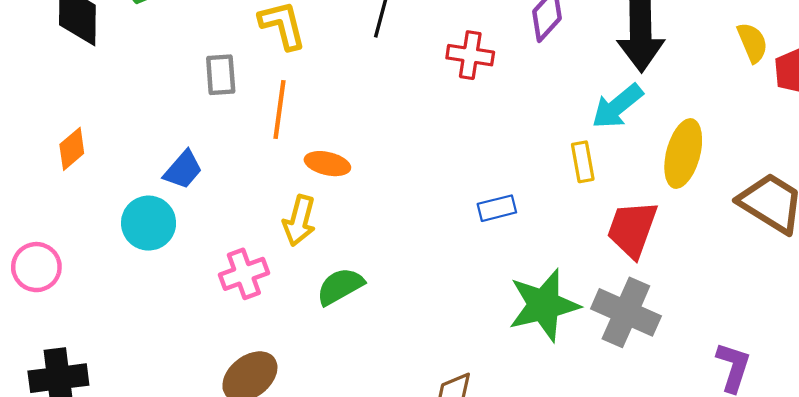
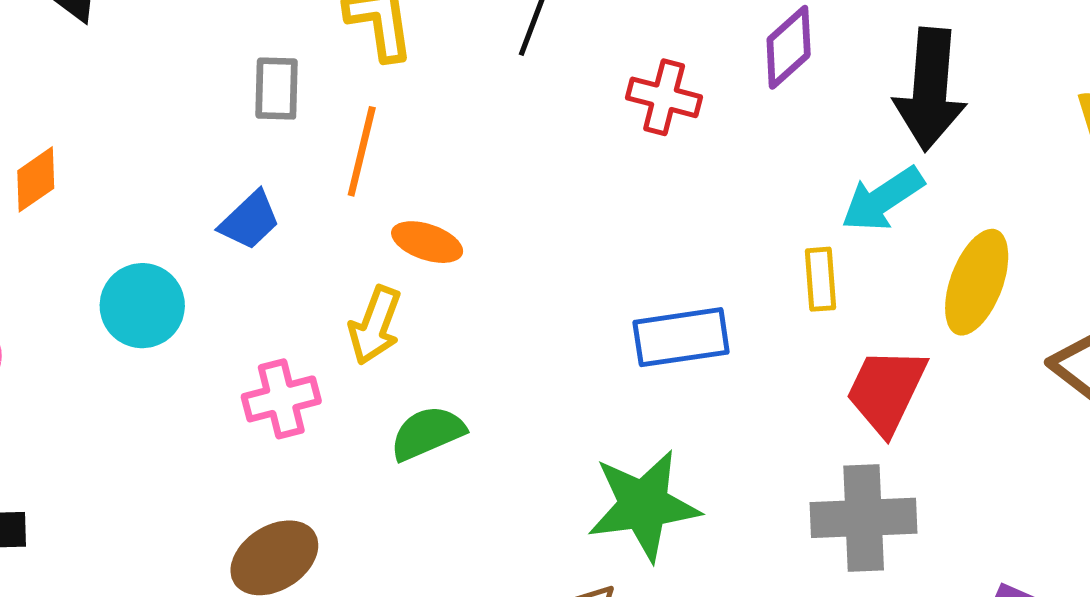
blue trapezoid: (183, 170) -> (250, 220), moved
blue rectangle: (497, 208) -> (681, 337), size x1.6
green star: (544, 305) -> (644, 505), moved
gray cross: (626, 312) -> (864, 518), turned -32

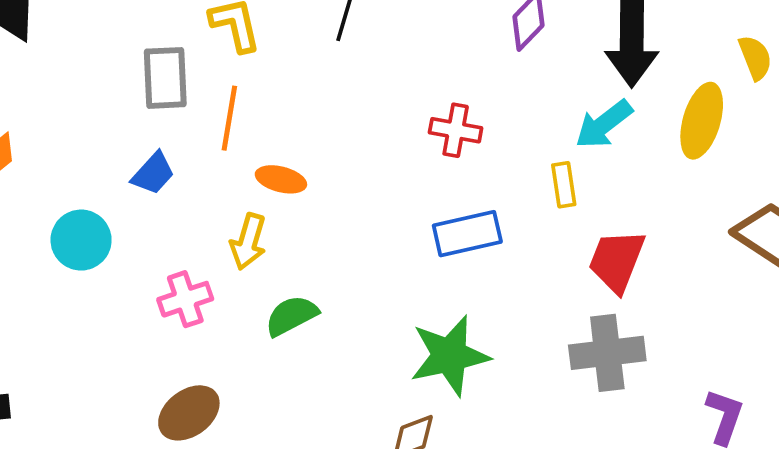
gray rectangle: (277, 89) -> (165, 78), size x1.4
red cross: (664, 97) -> (456, 130), moved
yellow ellipse: (977, 282) -> (702, 121), moved

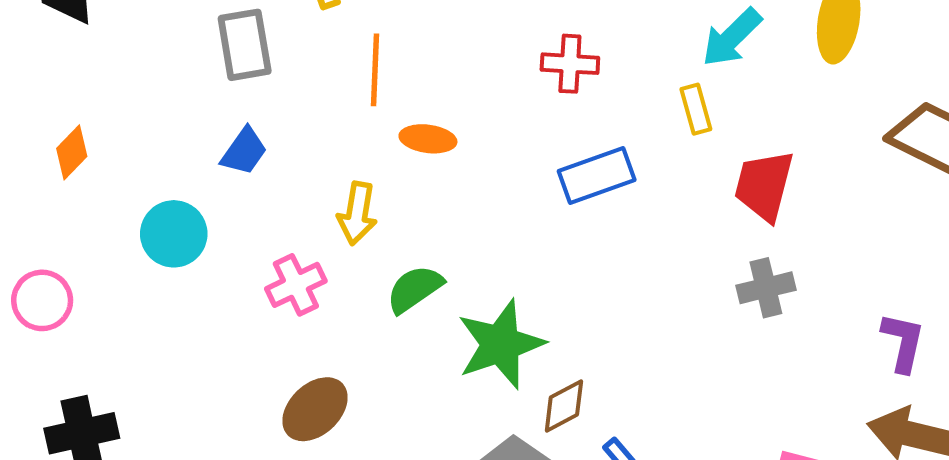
orange line: (229, 118) -> (375, 70), moved
orange ellipse: (281, 179) -> (428, 139), moved
gray cross: (607, 353) -> (766, 288), size x0.7
green star: (450, 356) -> (501, 344), moved

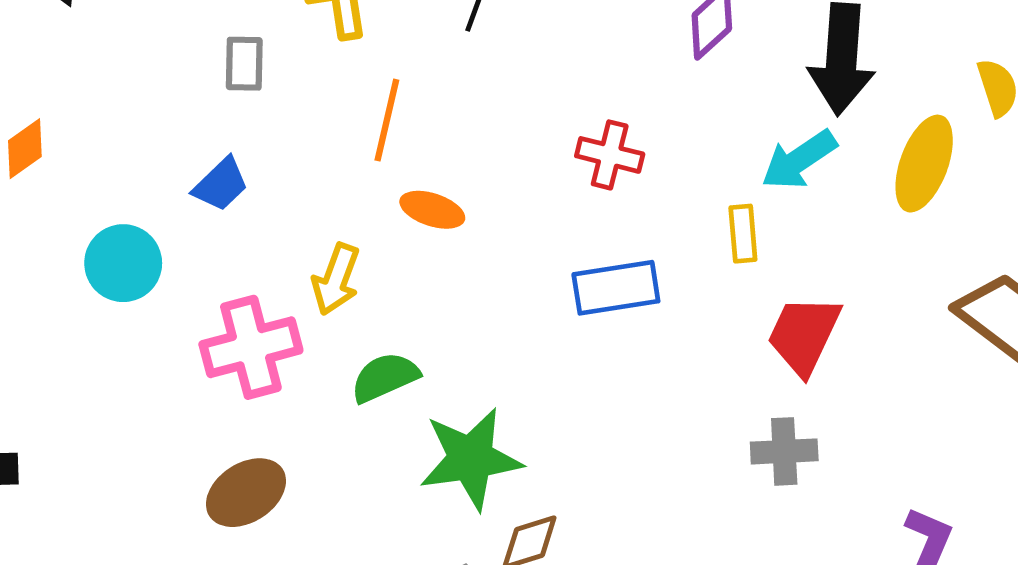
gray rectangle: (245, 45) -> (244, 64), size x0.7
pink cross: (296, 285) -> (251, 347), size x1.4

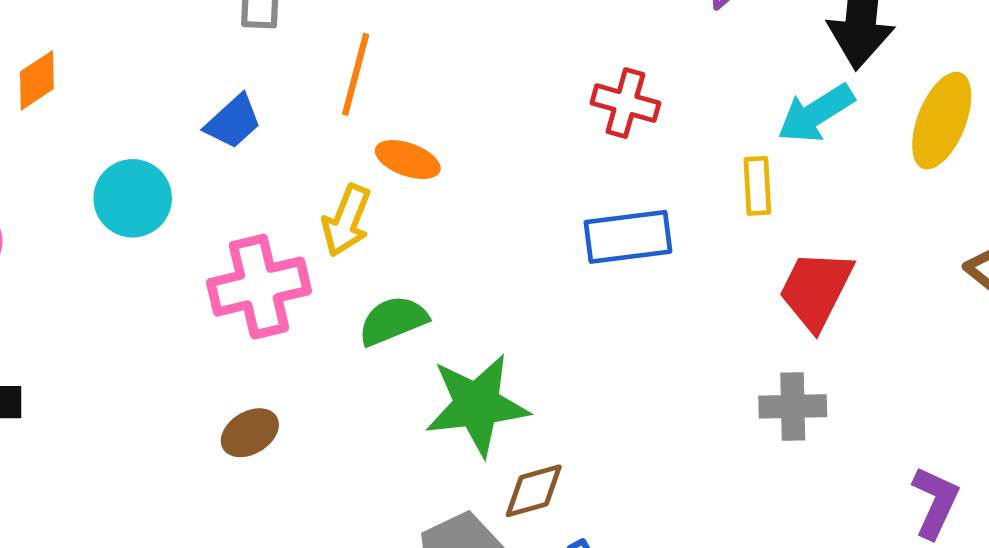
orange line: (387, 120) -> (356, 74), moved
orange ellipse: (432, 210) -> (408, 160), moved
brown ellipse: (246, 493) -> (250, 433), size x0.7

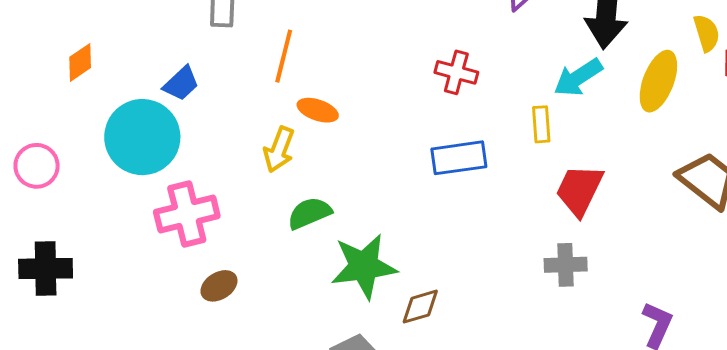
blue trapezoid: (233, 122) -> (181, 83), moved
cyan circle: (133, 198) -> (142, 137), size x1.5
pink cross: (259, 287) -> (187, 214), moved
brown diamond: (534, 491) -> (420, 307), moved

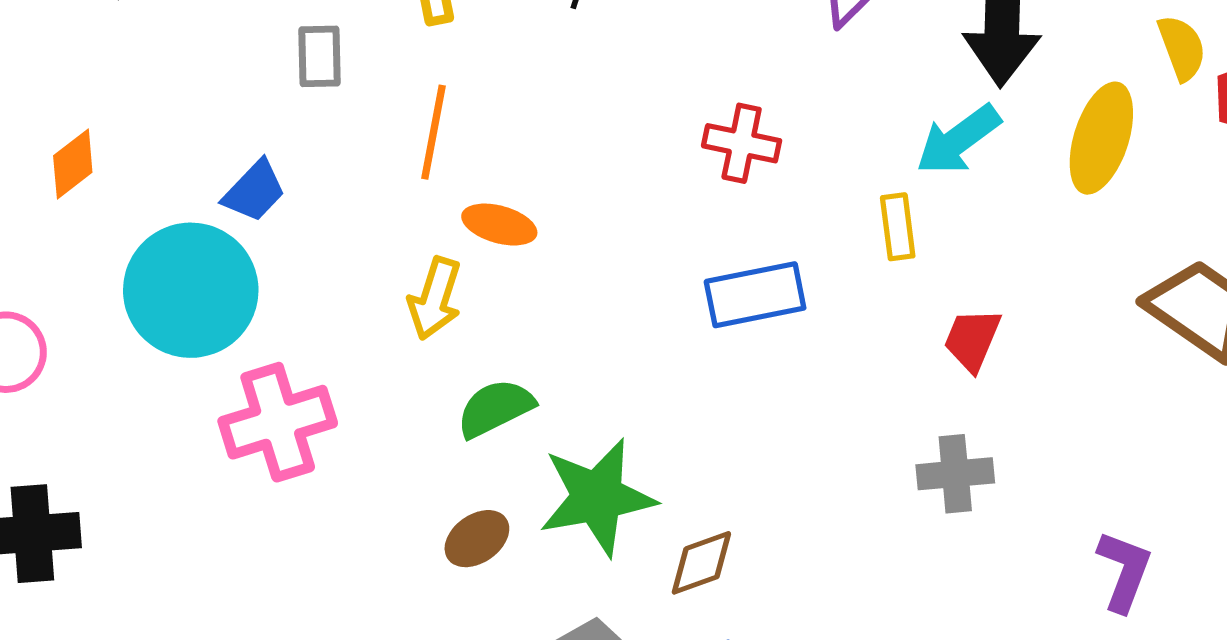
red trapezoid: (579, 190) -> (972, 340), size x0.7
brown ellipse: (219, 286) -> (477, 539), moved

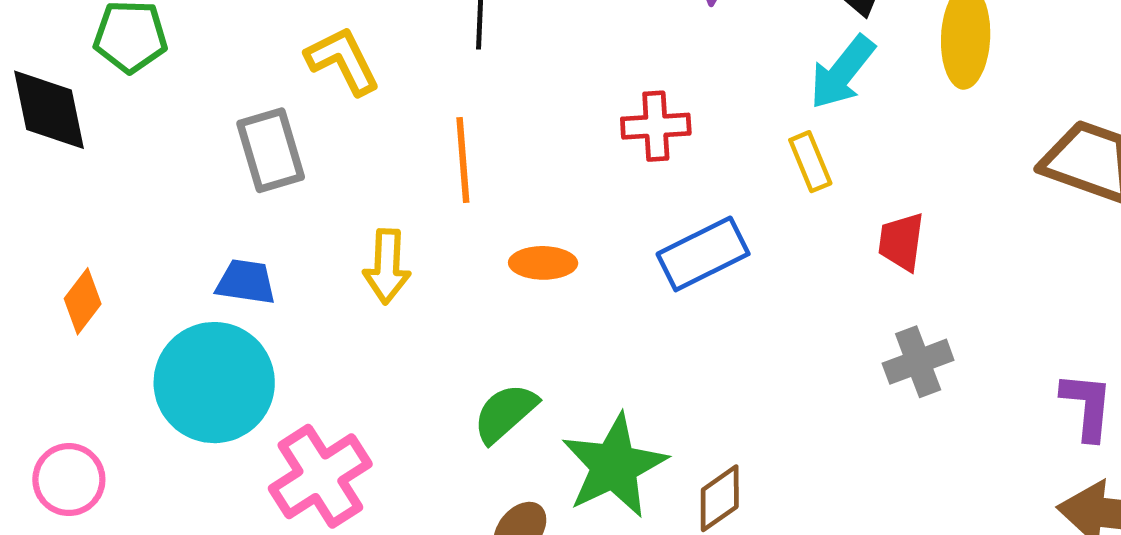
gray rectangle: (320, 56) -> (271, 150), size x1.4
orange line: (433, 132) -> (463, 160), moved
blue trapezoid: (254, 191) -> (246, 282), turned -110
orange ellipse: (499, 225) -> (543, 263), moved
yellow arrow: (435, 298) -> (387, 266), moved

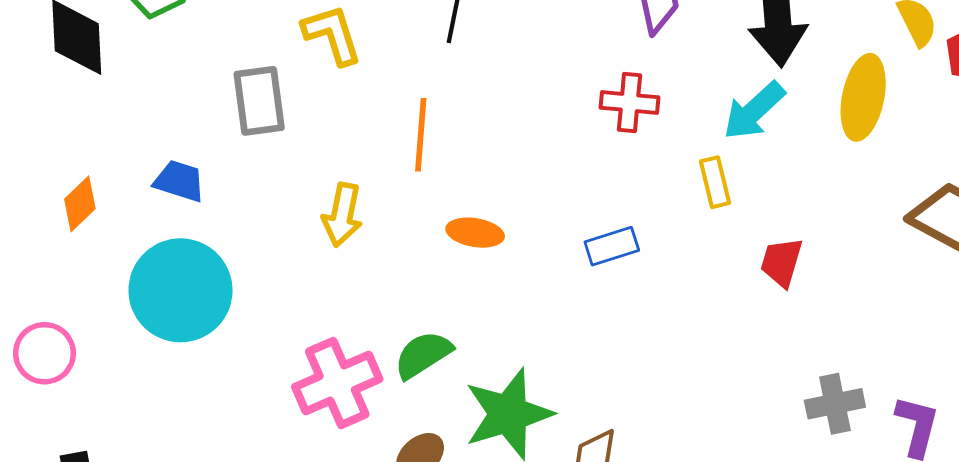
red cross: (656, 126) -> (629, 103), moved
blue rectangle: (703, 254) -> (612, 246), size x0.7
blue trapezoid: (246, 282) -> (179, 181), moved
gray cross: (918, 362) -> (835, 404), moved
pink cross: (320, 476) -> (337, 383), moved

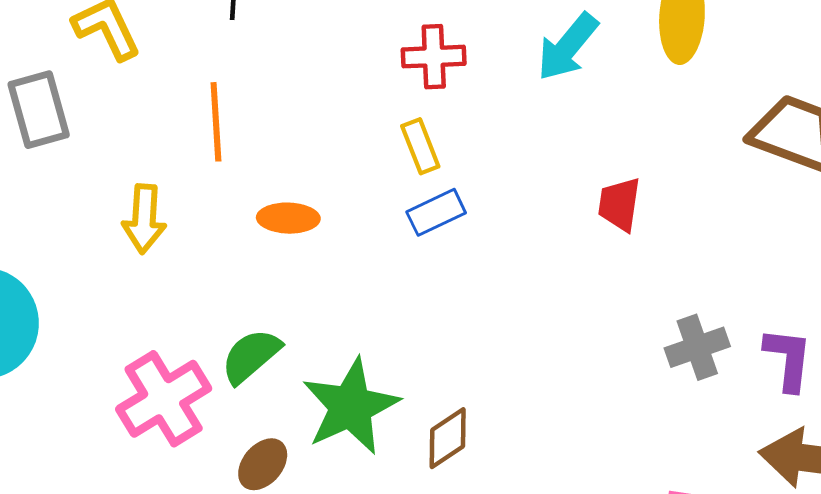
yellow rectangle: (715, 182) -> (420, 146), moved

